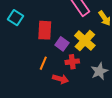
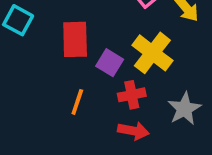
red arrow: (61, 79) -> (133, 131), moved

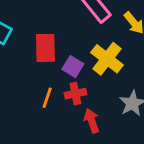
red cross: (132, 95) -> (75, 94), moved
red arrow: (133, 131) -> (92, 121), turned -120

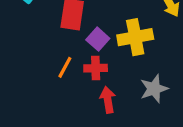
yellow cross: (107, 59) -> (135, 37), turned 32

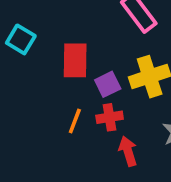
purple square: (98, 39) -> (108, 84), turned 30

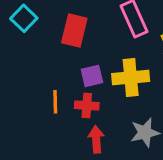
red rectangle: (75, 60) -> (74, 30), moved
orange line: (75, 121) -> (55, 102), turned -35

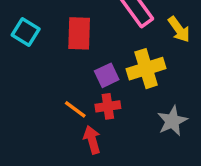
orange line: (55, 102) -> (75, 109), turned -40
red arrow: (96, 139) -> (92, 140), moved

